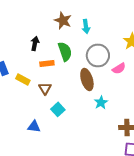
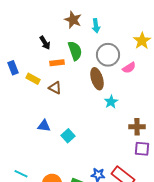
black arrow: (35, 43) -> (45, 43), turned 136
brown triangle: (45, 88) -> (55, 88), turned -32
cyan square: (58, 109) -> (68, 136), moved

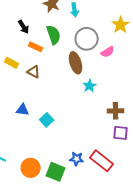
orange rectangle: (57, 63) -> (36, 47), turned 32

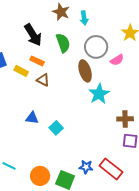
black arrow: (24, 27) -> (33, 35), size x1.6
orange rectangle: (36, 47) -> (37, 61), moved
cyan star: (90, 86) -> (99, 94), size x1.5

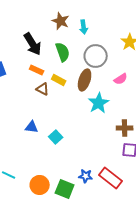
pink semicircle: (117, 60) -> (121, 79), moved
yellow rectangle: (21, 71) -> (59, 80), moved
brown ellipse: (85, 71) -> (85, 80), turned 35

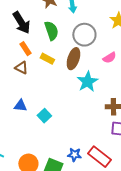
orange rectangle: (37, 70) -> (25, 49), turned 32
brown triangle: (43, 89) -> (21, 68), moved

